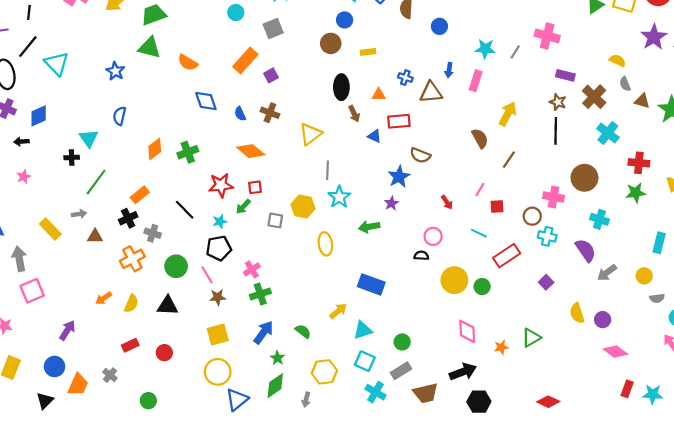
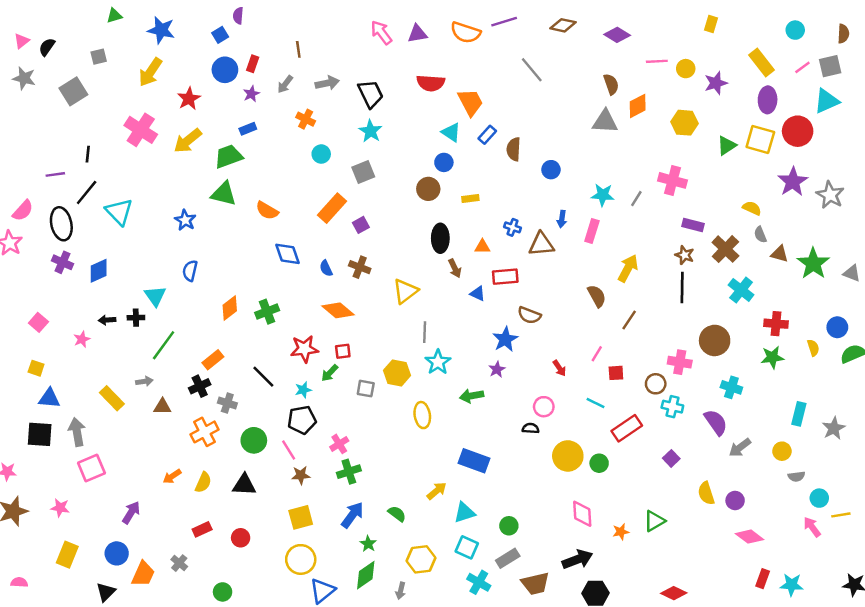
black arrow: (21, 142) -> (107, 320), moved

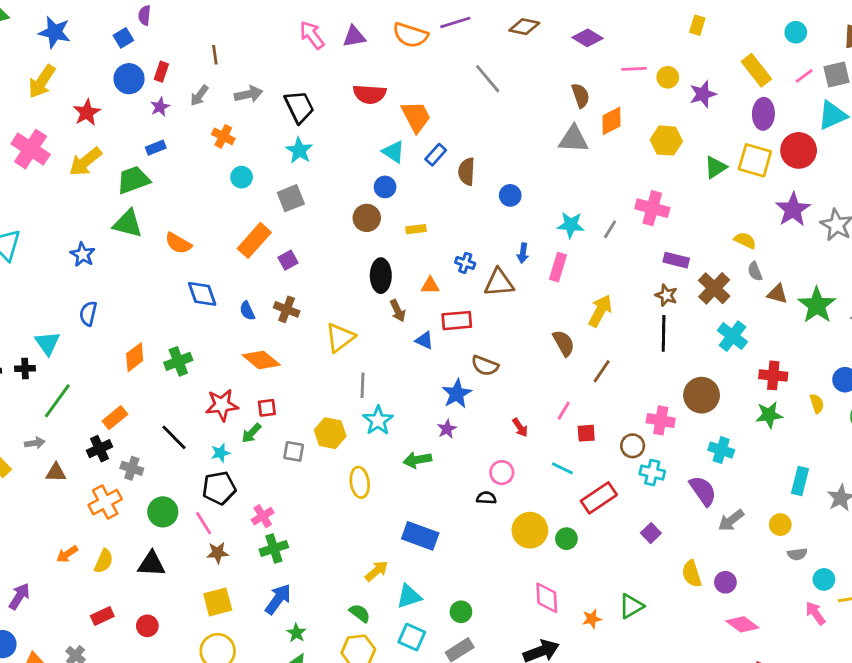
green semicircle: (397, 514) -> (360, 613), moved

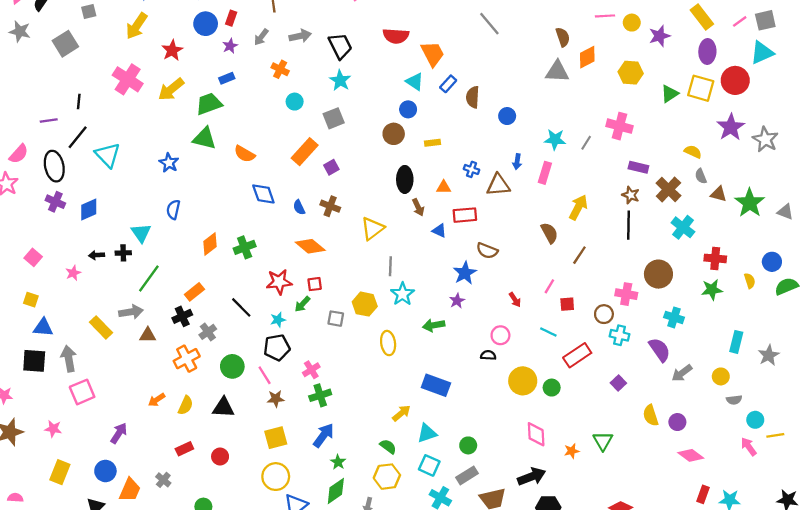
gray arrow: (35, 443) -> (131, 312), size x1.5
gray cross: (132, 468) -> (208, 332), turned 36
green triangle: (631, 606) -> (603, 441), turned -30

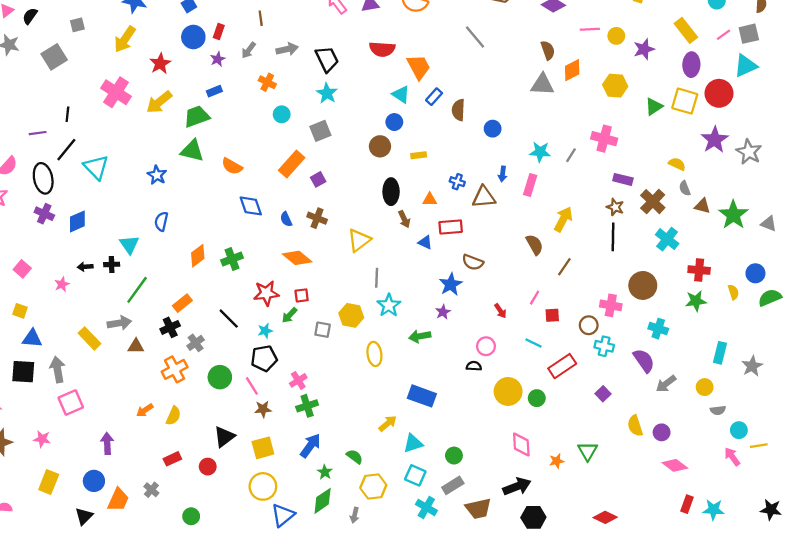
black triangle: (223, 408) -> (224, 437), moved, turned -40
purple arrow: (119, 433) -> (107, 443), turned -35
green semicircle: (388, 447) -> (355, 457), moved

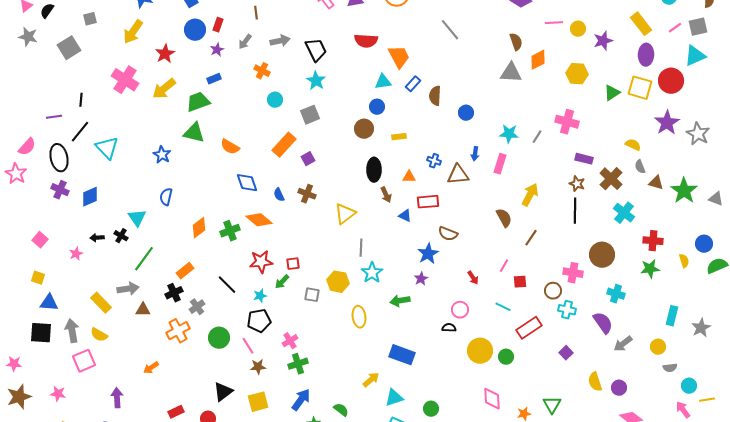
cyan triangle: (401, 94) -> (383, 82), turned -42
orange diamond: (297, 258) -> (259, 220), moved
black cross: (112, 264) -> (121, 236), turned 32
yellow semicircle: (173, 416) -> (99, 335), moved, turned 96

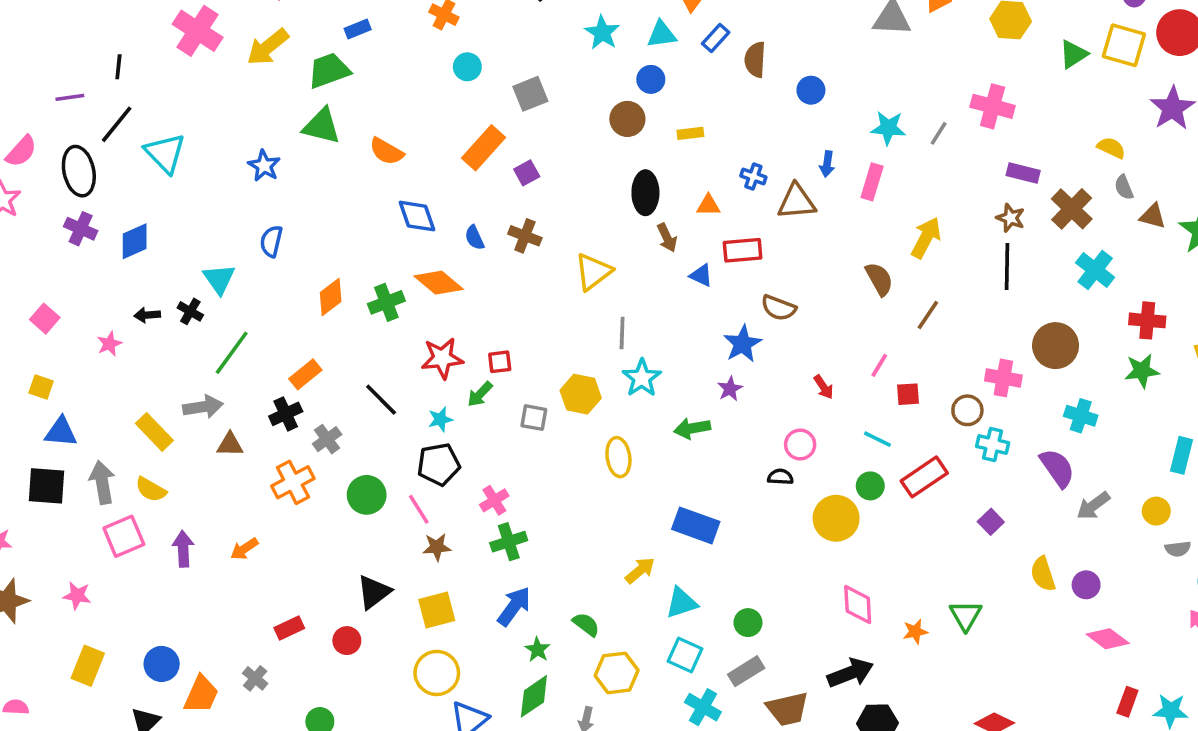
cyan star: (316, 81) -> (602, 33), moved
green circle: (506, 357) -> (870, 486), moved
purple arrow: (117, 398) -> (183, 549), moved

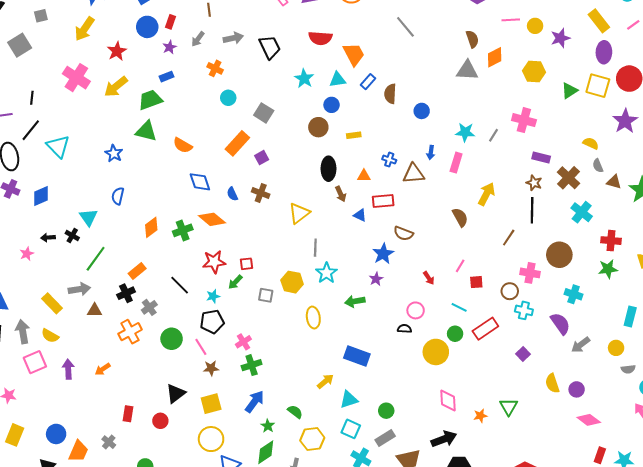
gray square: (530, 94) -> (264, 113), turned -36
brown line: (928, 315) -> (509, 238), moved
red rectangle: (289, 628) -> (128, 414), turned -56

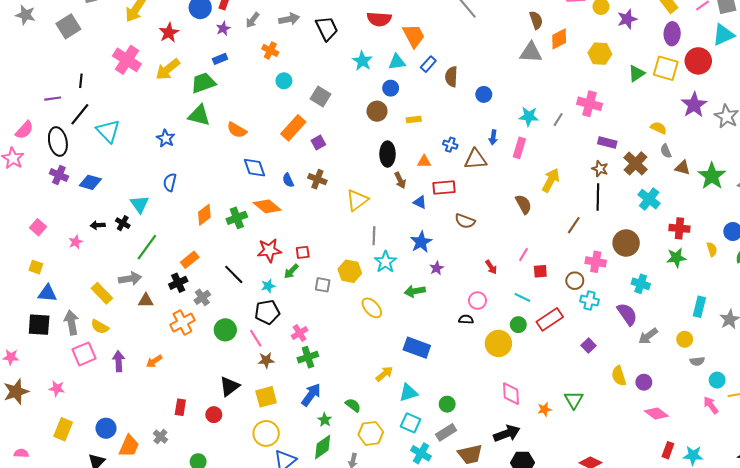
blue diamond: (41, 196) -> (90, 182), turned 40
blue star: (383, 254) -> (421, 242), moved
yellow ellipse: (313, 318) -> (372, 308), turned -35

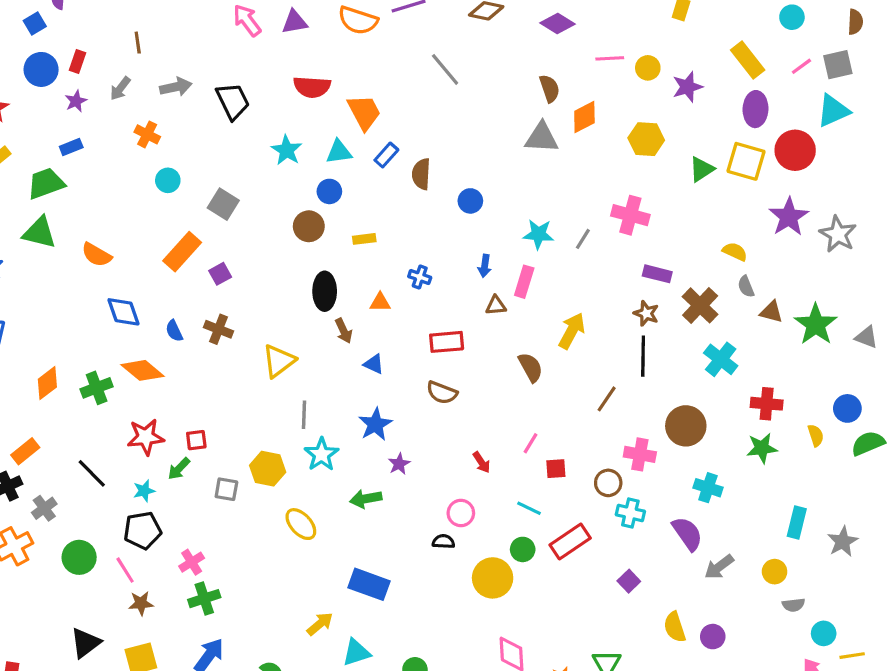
brown triangle: (475, 159) -> (496, 305), moved, size x0.6
red rectangle: (444, 188) -> (447, 342), moved

